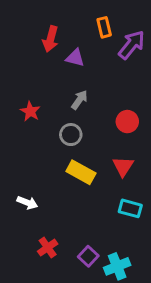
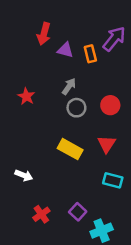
orange rectangle: (104, 27) -> (90, 54), moved
gray circle: (71, 135) -> (76, 108), moved
purple square: (88, 256) -> (78, 212), moved

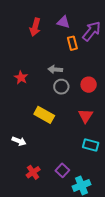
purple triangle: (65, 50) -> (63, 22), moved
gray arrow: (69, 86) -> (55, 69), turned -120
yellow rectangle: (70, 149) -> (44, 115), moved

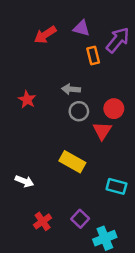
red arrow: (35, 27) -> (45, 35), turned 42
yellow rectangle: (44, 115) -> (72, 162), moved
red triangle: (86, 116) -> (102, 131), moved

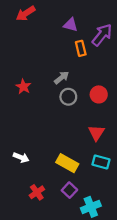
red arrow: (45, 35) -> (26, 13), moved
gray arrow: (71, 89) -> (62, 78), turned 136
red triangle: (102, 131) -> (96, 133), moved
yellow rectangle: (72, 162) -> (67, 163), moved

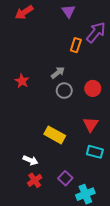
purple triangle: (71, 25) -> (68, 11), moved, turned 40
orange rectangle: (81, 48) -> (76, 45), turned 32
white arrow: (21, 157) -> (30, 160), moved
yellow rectangle: (67, 163) -> (55, 135), moved

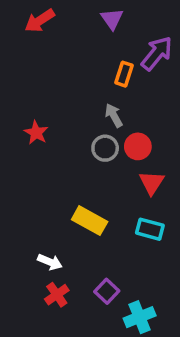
gray arrow: (58, 73) -> (114, 115), moved, turned -80
red circle: (93, 88) -> (138, 146), moved
red triangle: (91, 124) -> (152, 183), moved
cyan rectangle: (95, 152) -> (150, 229), moved

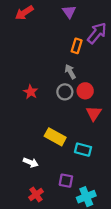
red star: (36, 133) -> (31, 92), moved
cyan rectangle: (150, 229) -> (83, 150), moved
purple square: (107, 291) -> (66, 181), turned -32
red cross: (57, 295) -> (36, 195), moved

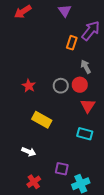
gray arrow: (70, 72) -> (86, 67), moved
yellow rectangle: (55, 137) -> (42, 120), moved
cyan rectangle: (83, 150) -> (85, 134), moved

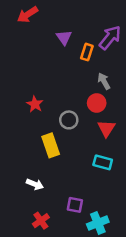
purple triangle: (65, 11) -> (64, 38), moved
gray circle: (61, 86) -> (69, 120), moved
yellow rectangle: (42, 120) -> (51, 145), turned 42

